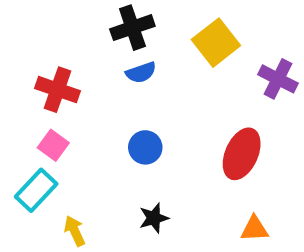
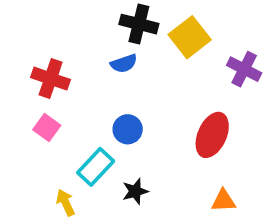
black cross: (132, 28) -> (139, 24), moved, turned 33
cyan rectangle: (36, 190) -> (96, 167), moved

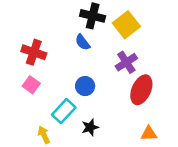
blue semicircle: (124, 64) -> (83, 42), turned 72
purple cross: (244, 69) -> (126, 62), moved, turned 30

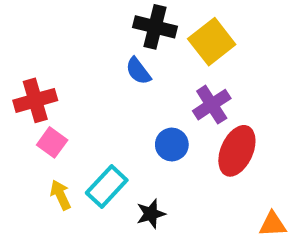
red cross: (34, 52) -> (35, 100), moved, turned -35
blue circle: (85, 86) -> (172, 145), moved
orange triangle: (149, 134) -> (273, 224), moved
yellow arrow: (44, 135) -> (60, 195), moved

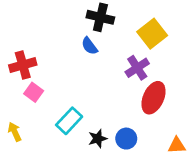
yellow square: (212, 42) -> (152, 34), moved
blue circle: (172, 145) -> (126, 139), moved
yellow arrow: (60, 195) -> (15, 132), moved

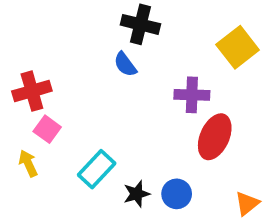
yellow square: (152, 34) -> (238, 47), moved
purple cross: (137, 68) -> (192, 95), turned 35
yellow arrow: (15, 132) -> (28, 163), moved
orange triangle: (177, 145) -> (247, 203), turned -36

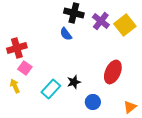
purple cross: (192, 95) -> (101, 21), moved, turned 36
black star: (137, 194) -> (74, 82), moved

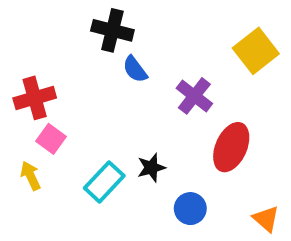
black cross: (74, 13) -> (112, 30), moved
purple cross: (101, 21) -> (194, 96), moved
orange triangle: (130, 107) -> (266, 219), turned -40

